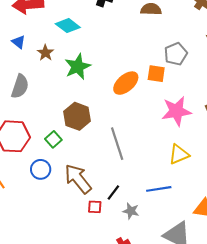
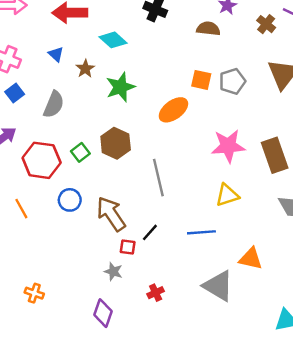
orange square: (156, 74) -> (201, 80), moved
green square: (53, 139) -> (80, 152), moved
gray star: (131, 211) -> (113, 272), moved

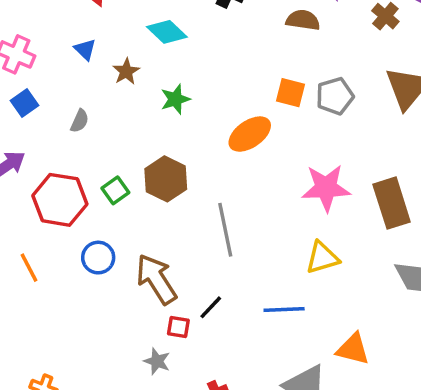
green star: (120, 87) -> (175, 99), size x0.7
gray semicircle: (54, 104) -> (80, 121), size x0.6

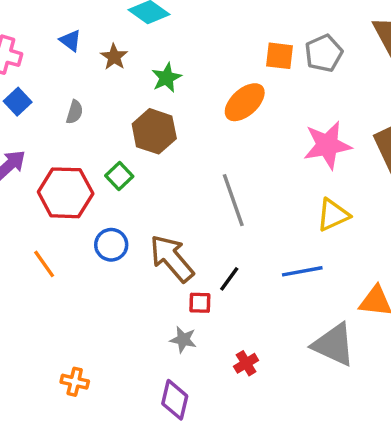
brown hexagon: (166, 179) -> (154, 131), moved

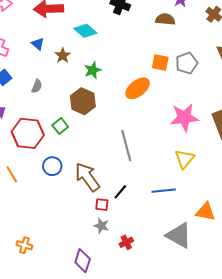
yellow triangle: (333, 215) -> (185, 159), turned -30
gray star: (183, 340) -> (101, 226), moved

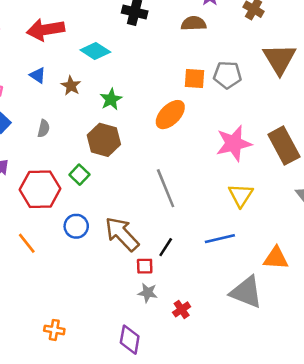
gray pentagon: (187, 63) -> (227, 75), turned 30

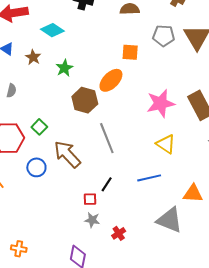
gray pentagon: (227, 75) -> (164, 36), moved
brown hexagon: (104, 140) -> (85, 100), moved
yellow triangle: (241, 195) -> (166, 144), turned -30
brown arrow: (122, 234) -> (67, 154), moved

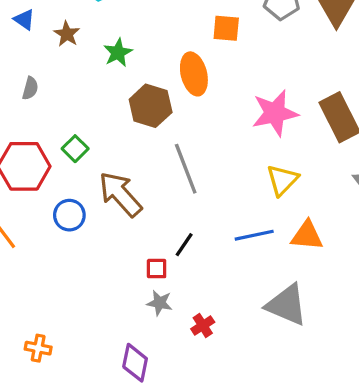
orange ellipse: (111, 80) -> (194, 74), turned -60
yellow triangle: (166, 144) -> (282, 180), turned 40
orange triangle: (193, 194) -> (307, 236), moved

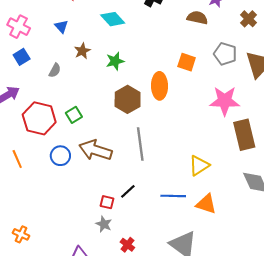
brown star: (67, 34) -> (82, 51), moved
pink star: (275, 113) -> (225, 101), moved
brown arrow: (120, 194) -> (95, 150), turned -44
red cross: (203, 325) -> (127, 245), turned -32

